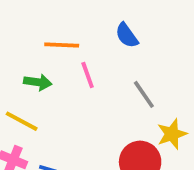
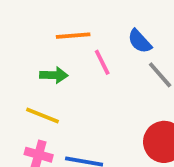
blue semicircle: (127, 35) -> (140, 41), moved

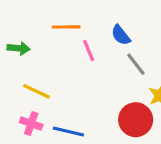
green arrow: (54, 75) -> (19, 48), moved

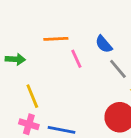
yellow line: (36, 91) -> (32, 96), turned 45

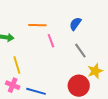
blue semicircle: (104, 44) -> (75, 24), moved, turned 72

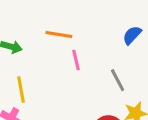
blue semicircle: (75, 24) -> (132, 35), moved

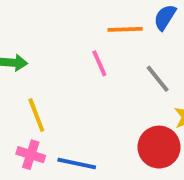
orange line: (59, 35) -> (125, 29), moved

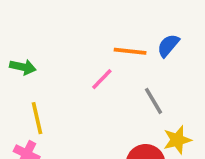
pink line: (99, 63) -> (102, 79), turned 60

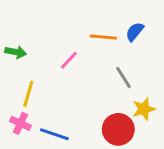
pink line: (102, 79) -> (69, 60), moved
yellow line: (37, 118) -> (28, 94), turned 30

